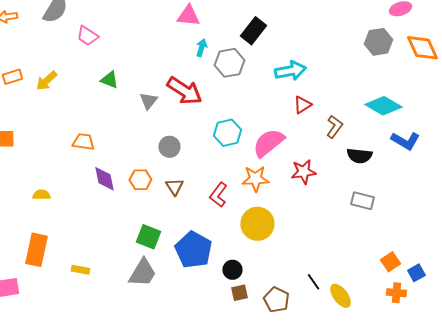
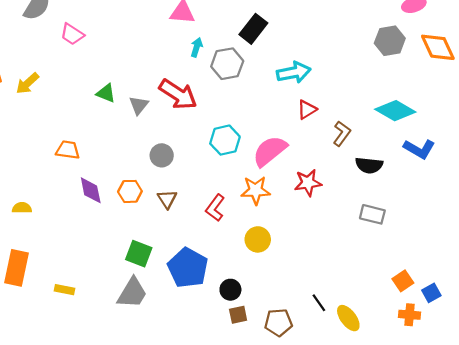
green triangle: (109, 80) -> (106, 93), moved
yellow circle: (257, 224) -> (258, 239), size x0.7
brown pentagon: (276, 300) -> (278, 322), turned -30

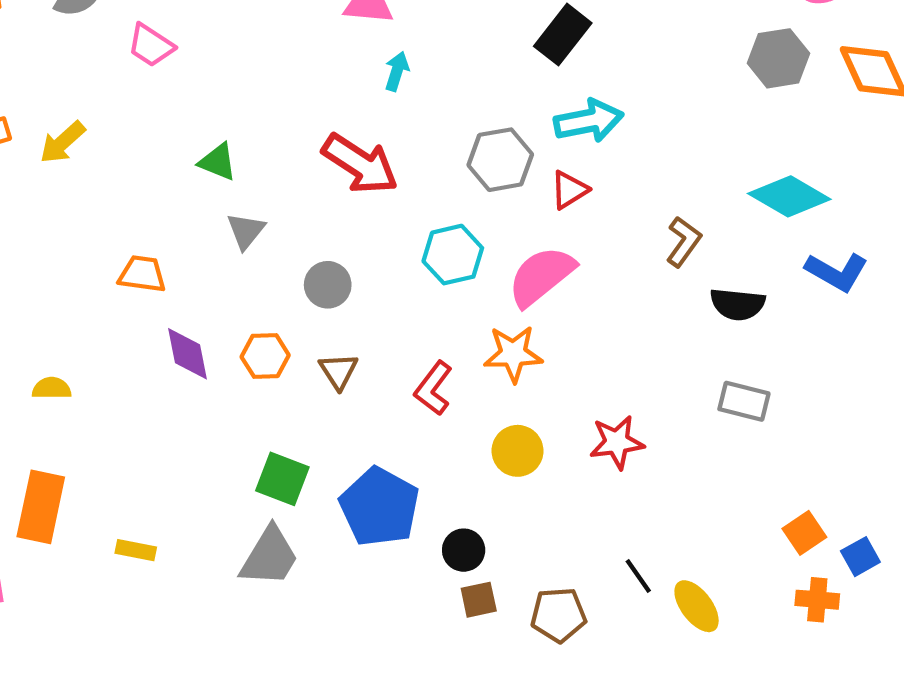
black rectangle: (253, 29) -> (563, 35), moved
gray hexagon: (227, 64) -> (500, 160), moved
gray triangle: (139, 105) -> (246, 231), moved
red triangle: (307, 110) -> (569, 190), moved
red star: (308, 183) -> (617, 442), moved

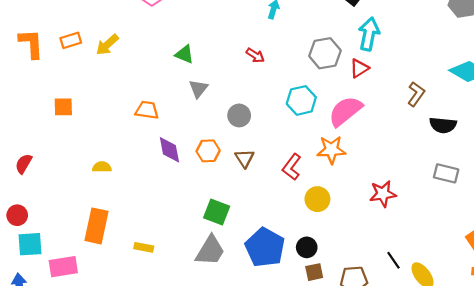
cyan arrow: (589, 121) -> (369, 34), turned -68
red arrow: (360, 164) -> (255, 55), size x0.5
yellow circle: (518, 451) -> (317, 199), moved
blue pentagon: (379, 507) -> (265, 247), moved

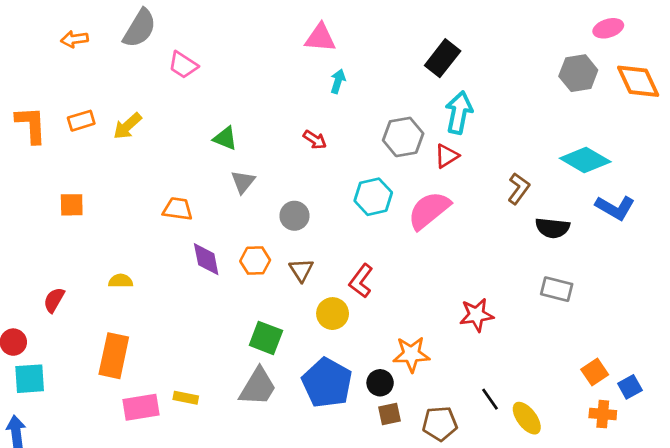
orange star: (331, 150) -> (411, 354), moved
red semicircle: (24, 164) -> (54, 300), moved
yellow circle: (317, 199) -> (333, 314), moved
yellow rectangle: (144, 247) -> (186, 398), moved
pink rectangle: (63, 267) -> (141, 407), moved

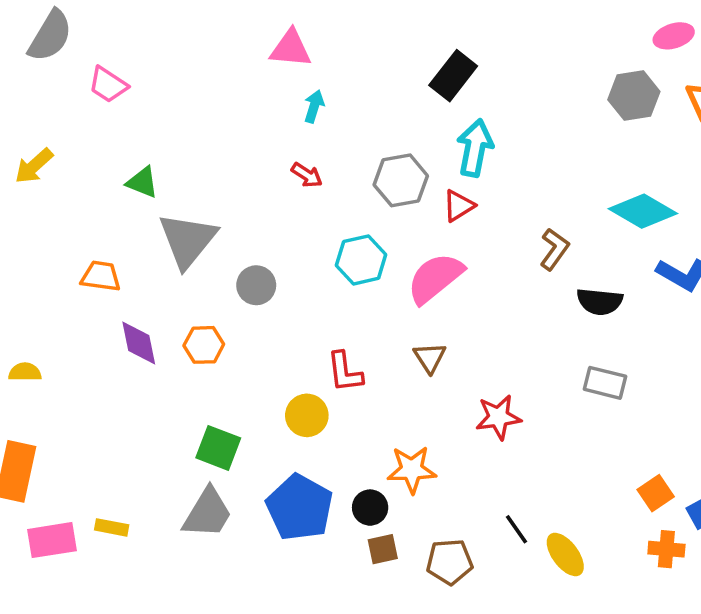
green triangle: (225, 138) -> (142, 182), moved
red arrow: (315, 140) -> (307, 175), moved
gray triangle: (243, 182) -> (188, 240), size x1.8
brown triangle: (301, 270) -> (430, 358), moved
red L-shape: (361, 281) -> (345, 372), turned -44

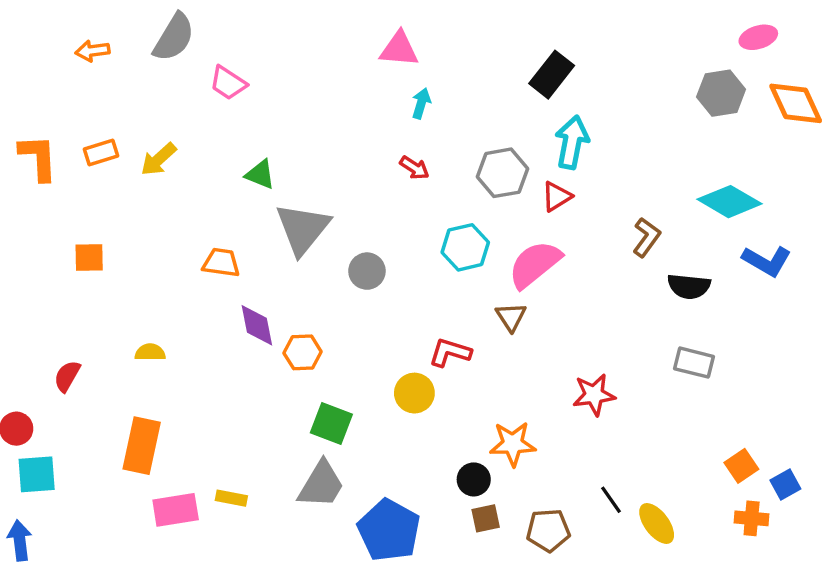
orange hexagon: (204, 345) -> (303, 352), moved
brown triangle: (430, 358) -> (511, 317), moved
red L-shape: (345, 372) -> (450, 352), turned 114
blue pentagon: (300, 508) -> (389, 530), moved

